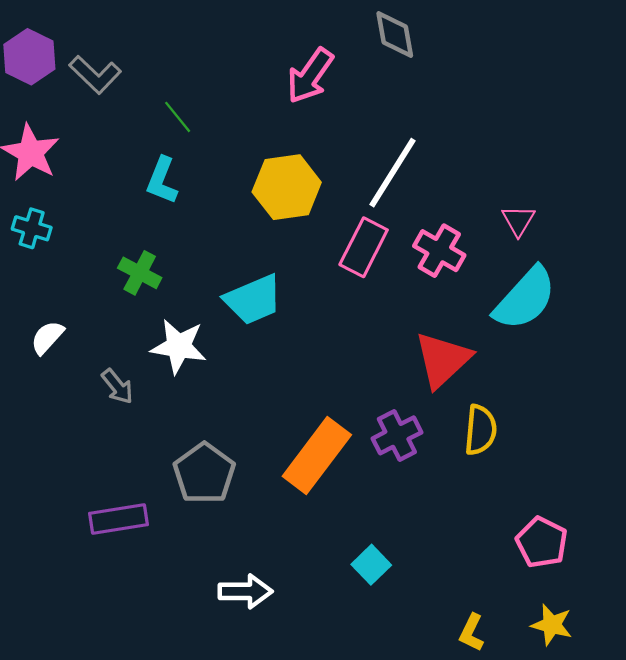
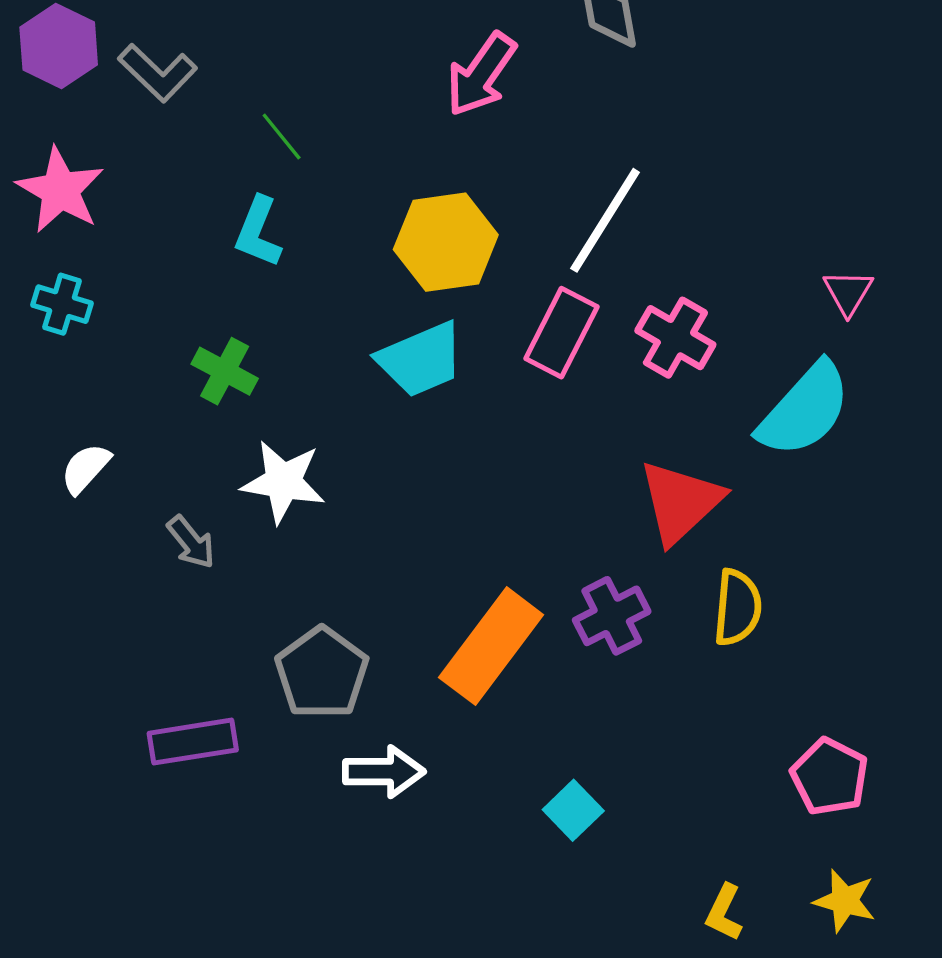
pink triangle: (518, 221) -> (848, 292), moved
cyan trapezoid: (253, 300) -> (421, 359), moved
white arrow: (245, 591) -> (384, 772), moved

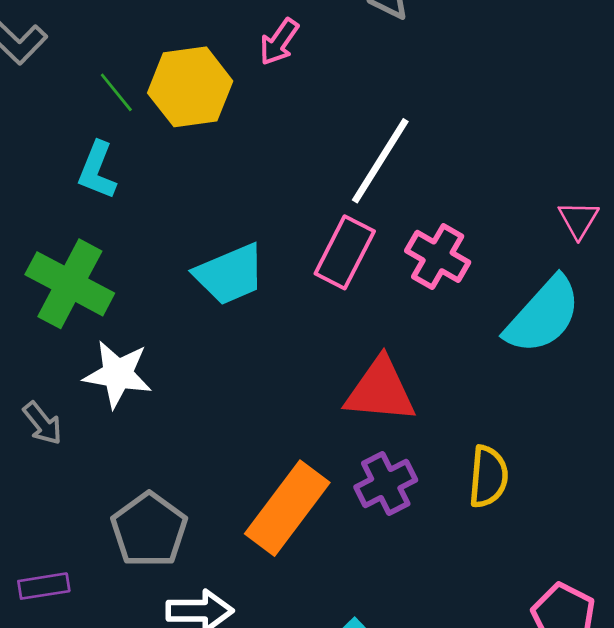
pink arrow: (481, 74) -> (279, 42), size x0.7
yellow hexagon: (446, 242) -> (190, 87), moved
green cross: (225, 371) -> (70, 284), size x1.6
red triangle: (680, 502) -> (380, 390), moved, turned 48
purple rectangle: (193, 742) -> (44, 586), size x0.7

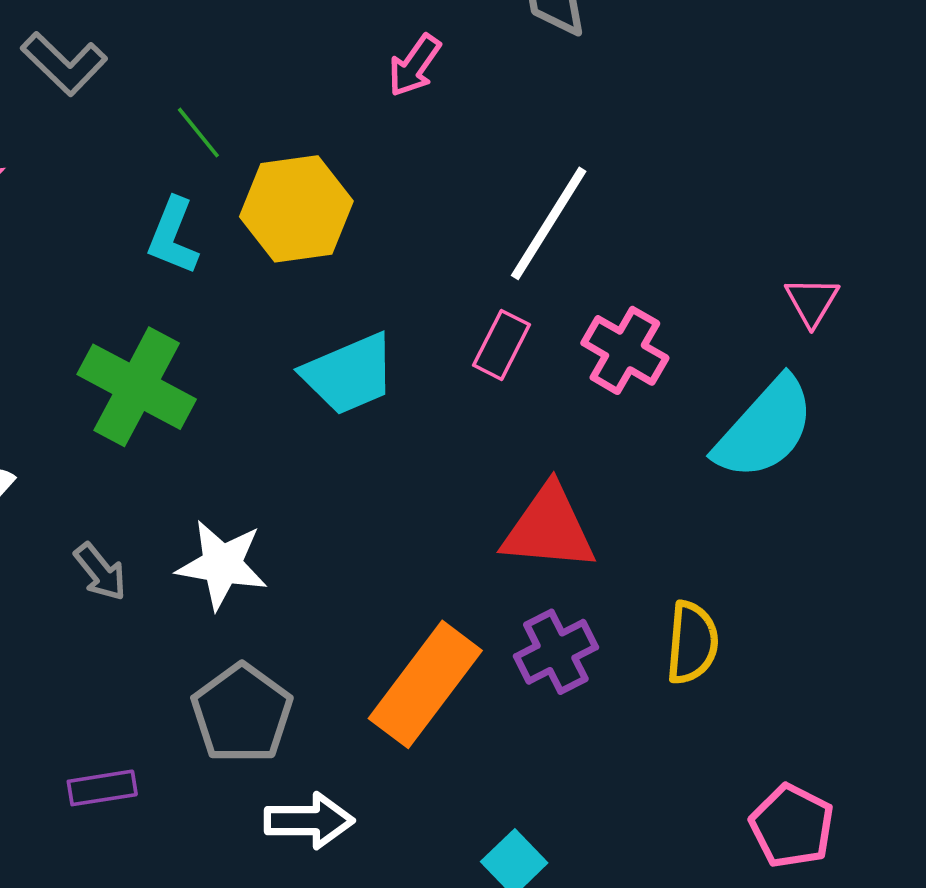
yellow hexagon: (190, 87) -> (296, 209), moved
pink rectangle: (345, 252) -> (502, 345), size x0.7
white star: (118, 374) -> (222, 565), moved

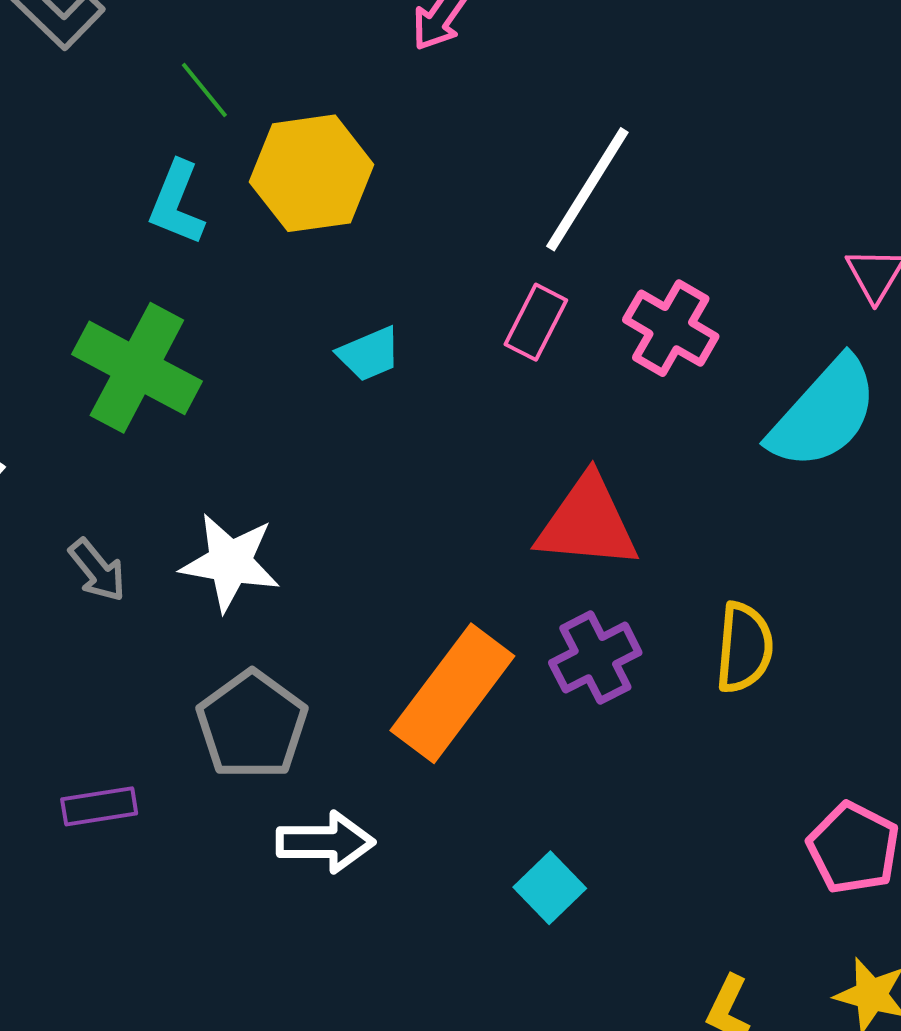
cyan trapezoid: (349, 374) -> (369, 354), size x0.6

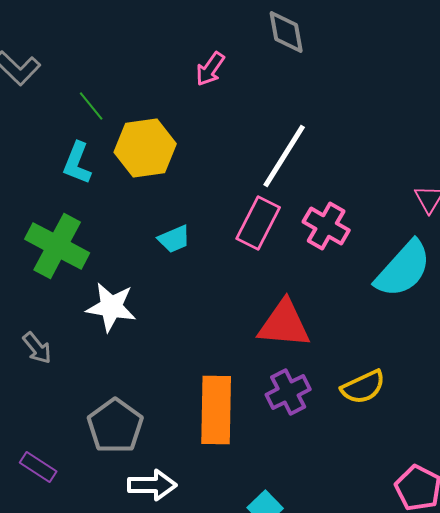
pink rectangle: (536, 322) -> (258, 223), size x1.4
white star: (230, 562) -> (111, 307), moved
yellow semicircle: (744, 648) -> (363, 387), turned 60
orange rectangle: (452, 693) -> (216, 410), turned -36
purple rectangle: (99, 806) -> (38, 467), turned 42

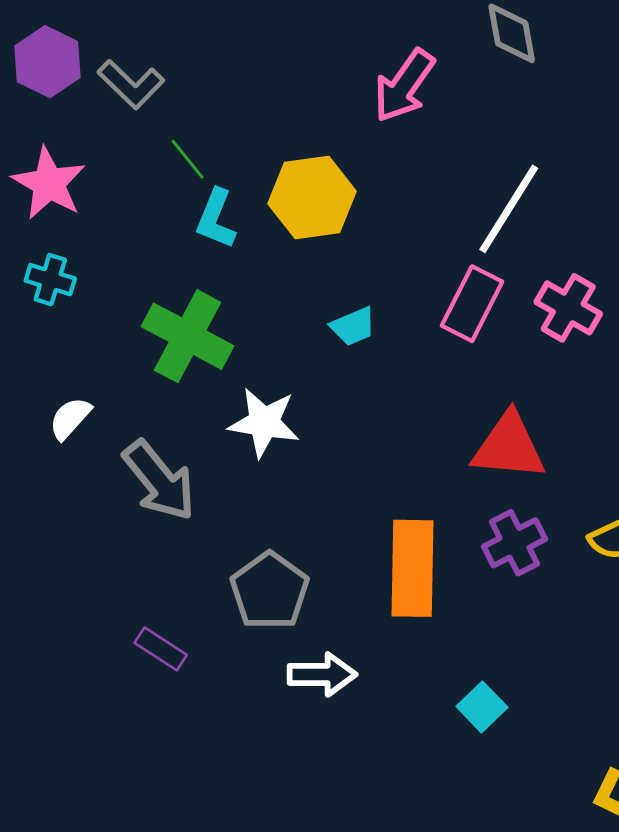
pink arrow: (210, 69) -> (404, 86), size x1.5
green line: (91, 106) -> (188, 159), moved
gray arrow: (37, 348) -> (159, 481), size x1.8

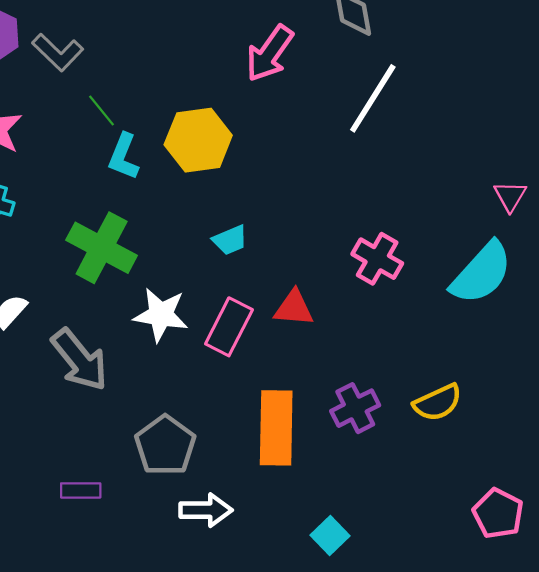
white line: (509, 209) -> (373, 98), moved
pink rectangle: (472, 304) -> (229, 327), moved
pink cross: (568, 308) -> (377, 259), moved
red triangle: (509, 447) -> (294, 308), moved, size x0.7
purple rectangle: (161, 649) -> (81, 490), turned -33

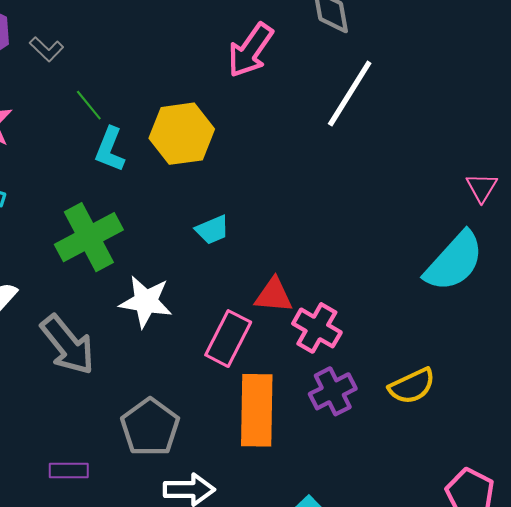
gray L-shape: (58, 52) -> (47, 49), size x0.7
green cross: (102, 248) -> (89, 237), turned 34
pink cross: (377, 259) -> (317, 328), moved
pink rectangle: (229, 327) -> (228, 339), moved

